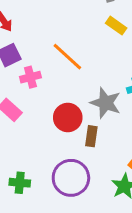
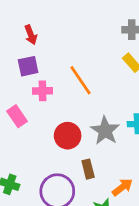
brown rectangle: (91, 136) -> (88, 169), moved, turned -36

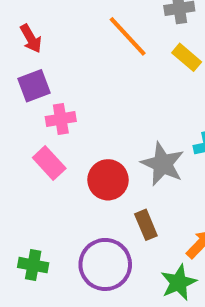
orange line: (81, 80) -> (128, 36), moved
pink rectangle: (17, 116) -> (49, 163), moved

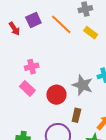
purple square: (34, 86) -> (33, 20), moved
brown rectangle: (146, 225) -> (76, 115), turned 40

